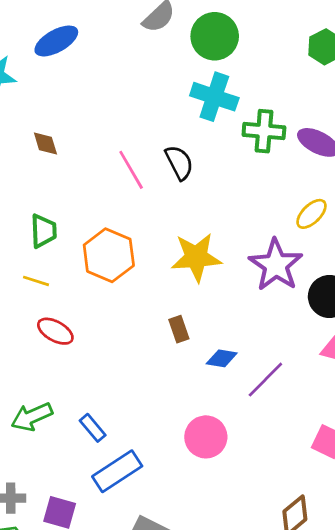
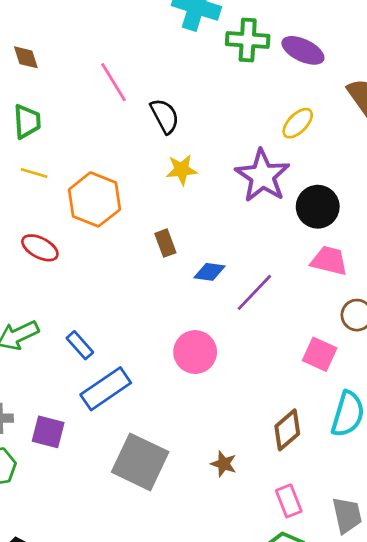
black semicircle: (179, 163) -> (165, 116), moved
green trapezoid: (43, 231) -> (27, 121), moved
orange hexagon: (109, 255) -> (94, 199), moved
yellow star: (196, 257) -> (182, 170), size x0.6
yellow line: (36, 281) -> (34, 173), moved

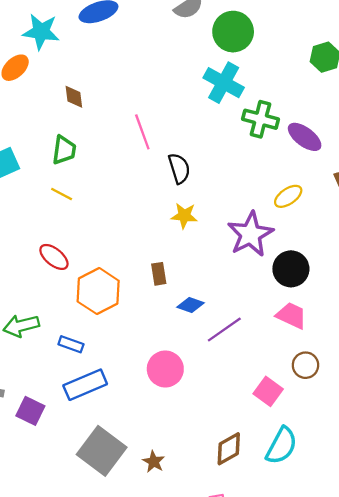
orange hexagon: (94, 199) -> (98, 291), moved
blue rectangle: (80, 345) -> (71, 344), turned -40
brown star: (224, 464) -> (154, 462), moved

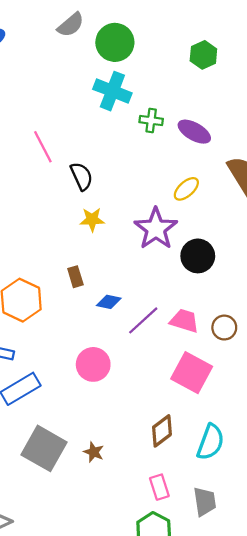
green cross: (260, 119) -> (151, 120), size x0.7
pink trapezoid: (291, 316) -> (184, 321), moved
brown circle: (305, 365) -> (224, 328), moved
pink square: (268, 391) -> (192, 373), size x1.5
cyan semicircle: (282, 446) -> (211, 442), moved

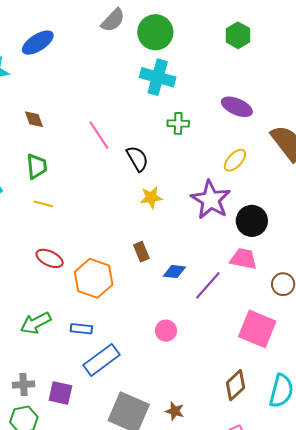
green cross: (151, 120) -> (178, 123), moved
pink trapezoid: (184, 321) -> (243, 259), moved
pink circle: (93, 364) -> (166, 331), size x0.7

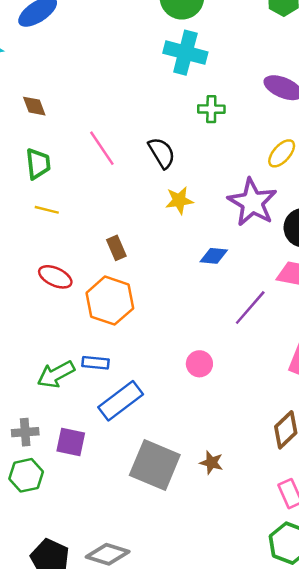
pink line: (99, 135) -> (102, 148), moved
brown rectangle: (141, 252) -> (116, 248), moved
blue diamond: (174, 272) -> (214, 256), moved
green arrow: (36, 323) -> (56, 374), moved

